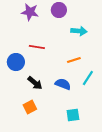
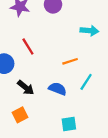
cyan arrow: (79, 31) -> (89, 31), moved
red line: (37, 47) -> (28, 47), turned 49

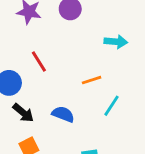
black arrow: (26, 88) -> (23, 113), moved
blue semicircle: (58, 89) -> (63, 114), moved

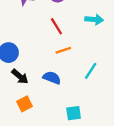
red line: (39, 62) -> (56, 26), moved
orange line: (92, 80) -> (63, 50), moved

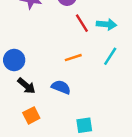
red line: (56, 26) -> (82, 23), moved
cyan line: (91, 71) -> (110, 56), moved

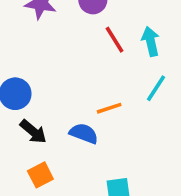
cyan arrow: (106, 24) -> (151, 41), turned -108
orange line: (73, 58) -> (109, 108), moved

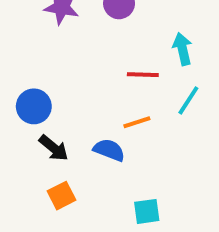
red line: (114, 40) -> (143, 75), moved, turned -56

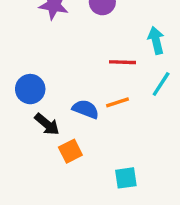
blue semicircle: (109, 150) -> (86, 109), moved
orange square: (62, 196) -> (70, 151), moved

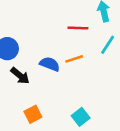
orange square: (70, 151) -> (33, 114), moved
cyan square: (126, 178) -> (81, 117), turned -30

